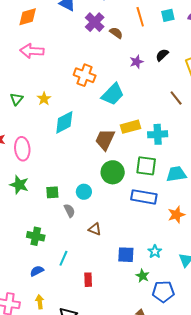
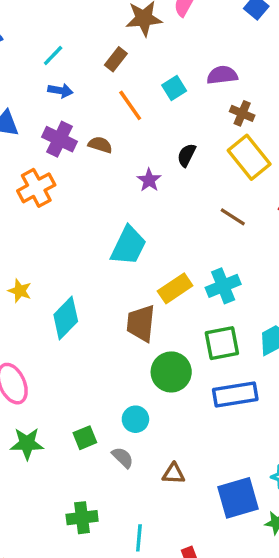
orange cross: (85, 75) -> (36, 188), moved, turned -30
blue square: (126, 255) -> (238, 498), size x1.4

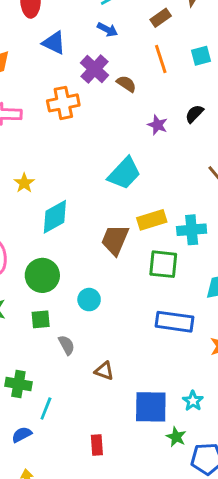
purple star: (149, 180) -> (158, 125), turned -30
green square: (222, 343) -> (163, 264), moved
green circle: (171, 372) -> (42, 275), moved
cyan circle: (135, 419) -> (89, 300), moved
cyan line: (139, 538) -> (46, 409), moved

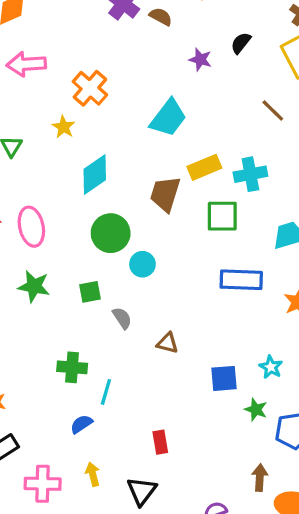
orange cross: (63, 103) -> (90, 88), moved, turned -32
yellow star: (24, 183) -> (64, 127), moved
green circle: (42, 275) -> (111, 233), moved
blue square: (151, 407) -> (224, 378), size x0.7
red rectangle: (97, 445) -> (160, 442), moved

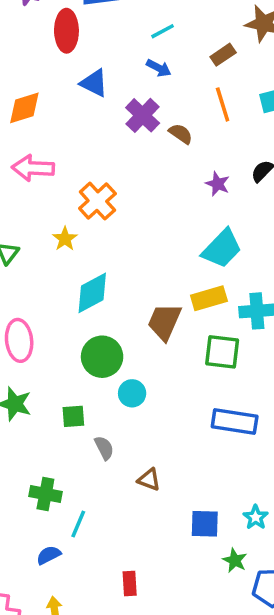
cyan trapezoid: (168, 118) -> (222, 249), moved

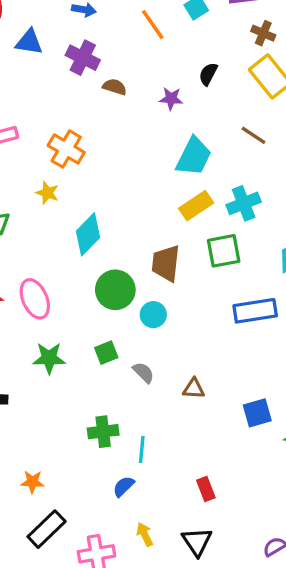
brown semicircle: (181, 134) -> (115, 87), moved
brown trapezoid: (164, 322) -> (166, 263), moved

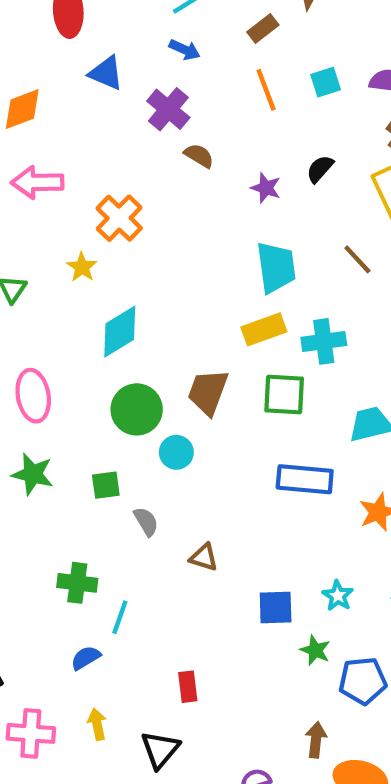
cyan trapezoid: (194, 156) -> (276, 267), turned -48

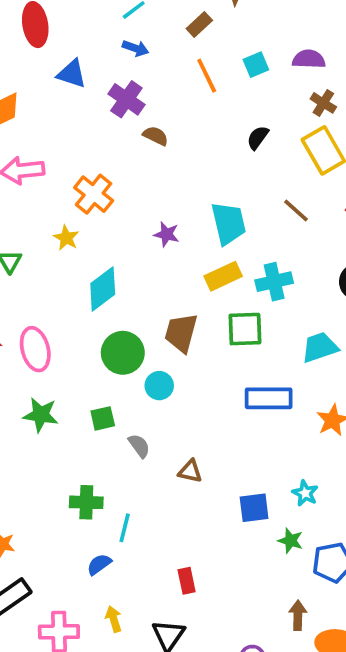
purple star: (266, 188) -> (167, 234), moved

